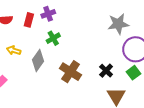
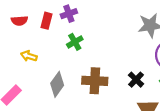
gray diamond: (38, 60) -> (57, 84), moved
brown cross: (71, 72) -> (95, 81), turned -30

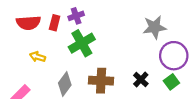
red semicircle: (19, 21) -> (28, 23), size x1.5
green cross: (75, 42) -> (82, 43), size x1.6

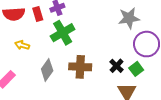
red rectangle: (55, 23) -> (38, 14), turned -32
green square: (171, 82) -> (136, 69), moved

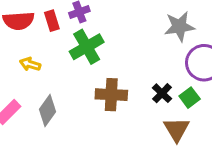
gray diamond: (47, 70) -> (47, 111), moved

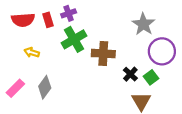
gray star: (179, 26) -> (143, 24), turned -30
brown cross: (111, 95) -> (103, 54), moved

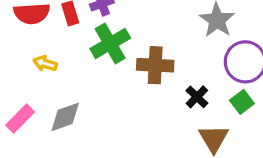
green square: (151, 77) -> (242, 102), moved
gray diamond: (45, 87) -> (65, 117), turned 35

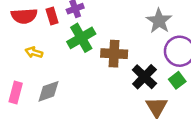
black cross: (197, 97) -> (144, 77), size x1.5
pink rectangle: (20, 119) -> (16, 93), turned -30

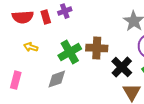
green cross: (81, 38) -> (70, 52), moved
gray diamond: (48, 91) -> (57, 79), moved

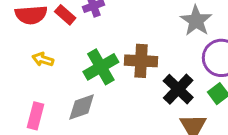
red rectangle: (46, 17) -> (65, 15), turned -32
pink rectangle: (16, 80) -> (36, 116), moved

